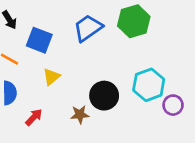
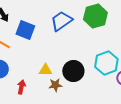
yellow triangle: (51, 77) -> (45, 70), moved, turned 40
red arrow: (34, 117) -> (21, 87), turned -32

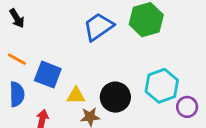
blue square: (25, 30) -> (48, 75), moved

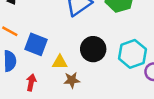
black circle: (115, 97) -> (93, 49), moved

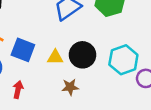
yellow triangle: (60, 62) -> (55, 57), moved
brown star: (72, 80) -> (70, 87), moved

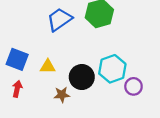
black circle: (83, 55) -> (82, 77), moved
red arrow: (18, 90) -> (17, 89), moved

